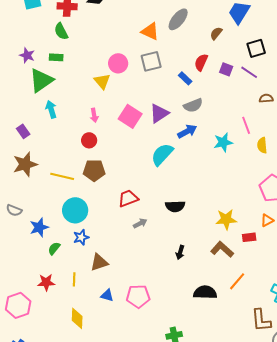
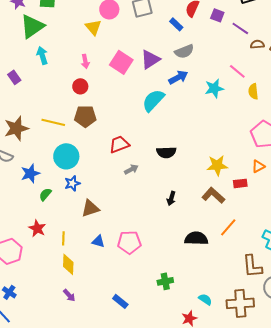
purple line: (249, 72) -> (240, 28), moved
pink line: (246, 125) -> (237, 71), turned -30
brown star: (25, 164) -> (16, 128), moved
yellow line: (74, 279) -> (63, 238), moved
red star: (46, 282) -> (37, 228), turned 30

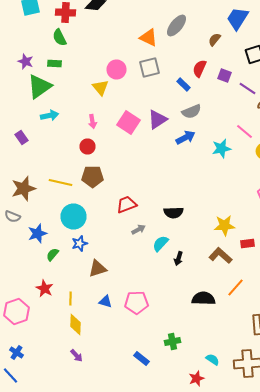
cyan arrow: (42, 55) -> (50, 116), turned 96
cyan semicircle: (153, 100) -> (160, 244), moved, size x0.7
blue rectangle: (120, 301) -> (142, 358), moved

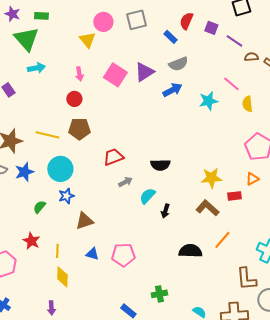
green triangle: (40, 86) -> (26, 39), turned -36
blue star: (38, 234) -> (24, 172), moved
purple arrow: (76, 356) -> (51, 308), moved, turned 40

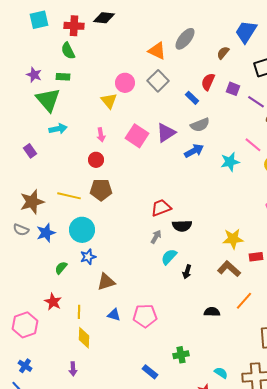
gray square: (136, 20) -> (158, 81), turned -30
red trapezoid: (113, 157) -> (161, 208), moved
gray arrow: (125, 182) -> (156, 237), moved, turned -32
black semicircle: (190, 251) -> (212, 312), size x0.7

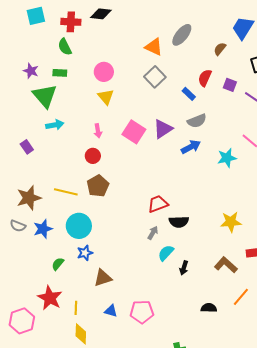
pink circle: (125, 83) -> (104, 72), moved
brown pentagon: (101, 190) -> (98, 186), turned -30
yellow star: (233, 239) -> (231, 222), moved
red star: (53, 302) -> (50, 298), size x1.4

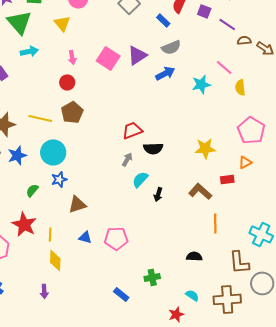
yellow triangle: (106, 97) -> (62, 23), moved
orange line: (241, 297) -> (215, 223), turned -42
black semicircle: (209, 308) -> (194, 256), moved

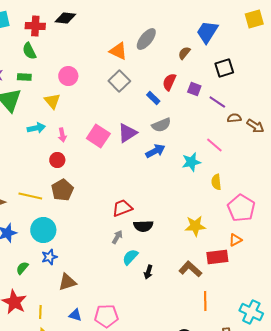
cyan arrow: (29, 51) -> (36, 128), moved
yellow semicircle: (240, 87) -> (216, 182), moved
red rectangle: (227, 179) -> (217, 257), size x1.5

